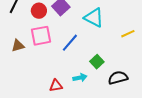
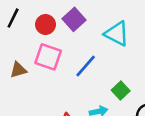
pink square: (41, 36) -> (48, 57), turned 30

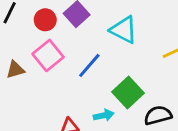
pink square: (48, 57) -> (48, 55), turned 32
green square: (121, 91) -> (128, 93), size x1.5

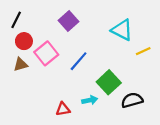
red circle: (45, 20) -> (24, 41), moved
cyan triangle: (124, 30) -> (122, 30), moved

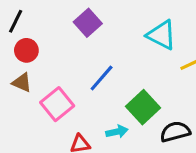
pink square: (46, 53) -> (57, 104), moved
brown triangle: (21, 65) -> (22, 83), turned 40

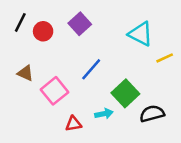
red circle: (26, 50) -> (43, 31), moved

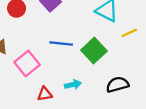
blue line: (91, 69) -> (61, 43), turned 55
green square: (125, 93) -> (94, 51), moved

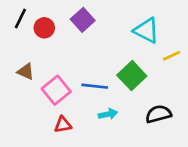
blue line: (61, 43) -> (95, 86), moved
red triangle: (45, 94) -> (63, 125), moved

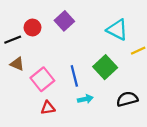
black line: (20, 19) -> (13, 40), moved, turned 42
blue line: (95, 86) -> (74, 76), turned 70

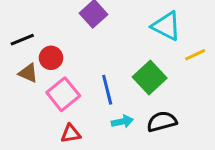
red circle: (33, 28) -> (51, 58), moved
black semicircle: (127, 99) -> (162, 122), moved

